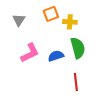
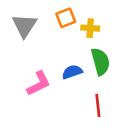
gray triangle: (19, 20) -> (24, 26), size x1.5
pink L-shape: (30, 53) -> (39, 83), moved

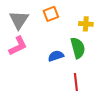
yellow cross: (90, 28) -> (86, 24), moved
pink L-shape: (39, 83) -> (18, 46), moved

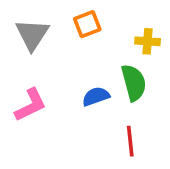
pink L-shape: (18, 46) -> (30, 105), moved

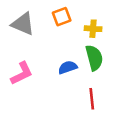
gray triangle: (32, 34) -> (23, 24), turned -40
yellow cross: (148, 41) -> (93, 29), moved

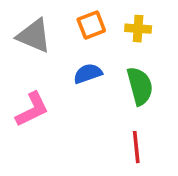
yellow cross: (93, 29) -> (138, 29), moved
blue semicircle: (68, 67) -> (88, 73), moved

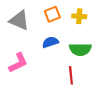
green semicircle: (140, 86) -> (80, 49), turned 105
red line: (136, 147) -> (71, 75), moved

